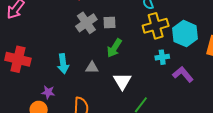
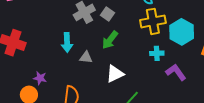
gray square: (110, 22) -> (107, 14), turned 32
cyan arrow: (63, 64) -> (67, 42), moved
white triangle: (122, 81) -> (115, 74), turned 30

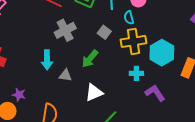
gray square: (107, 14) -> (104, 32), moved

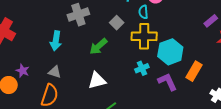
cyan cross: (136, 73) -> (142, 68), turned -32
gray triangle: (65, 75) -> (55, 72), moved
purple L-shape: (155, 93) -> (167, 82), moved

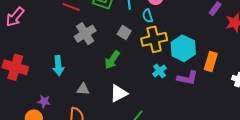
cyan arrow: (56, 41) -> (58, 66), moved
gray triangle: (55, 72) -> (83, 89), moved
purple L-shape: (167, 82) -> (187, 78), turned 140

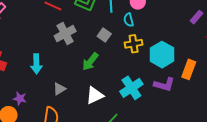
yellow cross: (154, 39) -> (134, 44), size x0.7
cyan cross: (159, 71) -> (131, 88), moved, size x1.6
gray triangle: (83, 89) -> (59, 89), turned -40

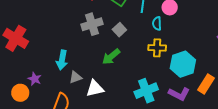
gray square: (104, 35) -> (119, 30), moved
cyan arrow: (36, 64) -> (62, 60), moved
white triangle: (95, 95) -> (95, 89), moved

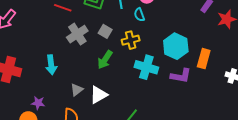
yellow cross: (157, 48) -> (131, 40), moved
cyan arrow: (62, 60) -> (51, 65), moved
cyan cross: (146, 91) -> (146, 67), moved, turned -35

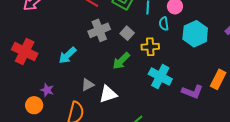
cyan hexagon: (176, 46) -> (195, 34), moved
cyan arrow: (51, 65) -> (67, 55), turned 42

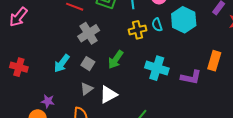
cyan semicircle: (164, 24) -> (157, 25), moved
gray square: (127, 33) -> (88, 64), moved
yellow cross: (150, 47) -> (138, 30), moved
red cross: (25, 51) -> (19, 67), size x0.7

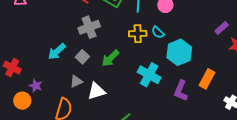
cyan hexagon: (184, 20) -> (179, 52), moved
cyan semicircle: (157, 25) -> (158, 32), turned -40
red cross: (19, 67) -> (12, 68), moved
purple L-shape: (191, 77) -> (181, 91), turned 90

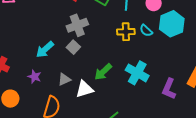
cyan hexagon: (179, 52) -> (172, 24), moved
gray square: (82, 57) -> (73, 47), moved
green arrow: (110, 58) -> (103, 72), moved
purple star: (36, 86) -> (34, 77), moved

